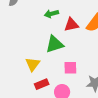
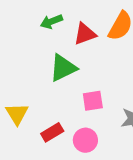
yellow triangle: (33, 64) -> (17, 114), moved

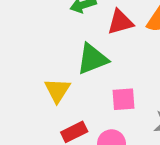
yellow triangle: (17, 114) -> (57, 90), moved

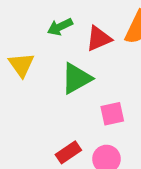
yellow triangle: (57, 90) -> (21, 65), moved

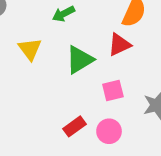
red triangle: (99, 39) -> (119, 45), moved

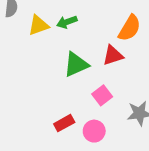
yellow triangle: (30, 49) -> (38, 25), moved, turned 40
pink square: (113, 90) -> (102, 95), turned -30

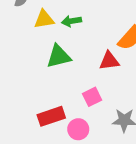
green triangle: (76, 65) -> (59, 56), moved
red rectangle: (64, 123) -> (51, 116), size x1.4

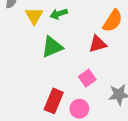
yellow triangle: (44, 19) -> (34, 16), turned -42
red rectangle: (51, 116) -> (54, 101), turned -40

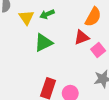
pink square: (87, 78) -> (98, 50), moved

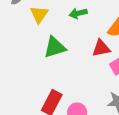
green arrow: (47, 14) -> (78, 13), moved

